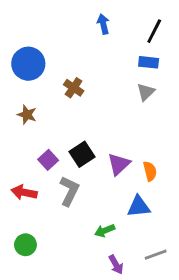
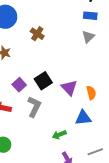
purple triangle: (119, 164) -> (69, 88), turned -30

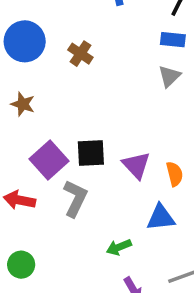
brown cross: (37, 34) -> (80, 54), moved
black square: (43, 81) -> (91, 153), turned 30
purple square: (19, 85) -> (49, 160), size x1.5

